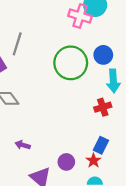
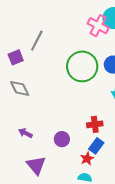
red cross: (103, 107) -> (95, 124), moved
purple circle: (66, 162) -> (62, 139), moved

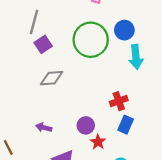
purple square: (16, 57) -> (43, 44), moved
gray diamond: (20, 88) -> (52, 78), moved, turned -55
red star: (87, 159) -> (98, 142), moved

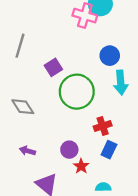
green circle: (91, 40) -> (77, 92), moved
purple square: (43, 44) -> (53, 67), moved
gray diamond: (52, 78) -> (23, 107), moved, turned 60

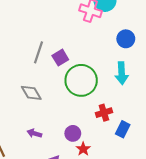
gray line: (20, 46) -> (38, 52), moved
blue circle: (110, 56) -> (126, 39), moved
blue rectangle: (109, 150) -> (123, 129), moved

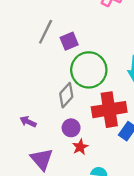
gray diamond: (31, 93) -> (66, 95), moved, turned 65
red cross: (104, 113) -> (109, 110), size x1.8

